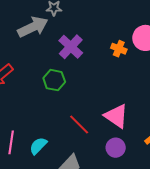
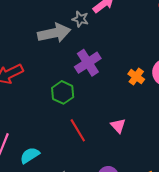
pink triangle: (116, 116) -> (118, 126), moved, size x0.6
red line: (79, 124) -> (78, 130), moved

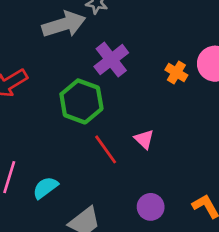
green hexagon: (63, 92) -> (81, 101), size x1.4
pink triangle: (118, 126) -> (144, 139), moved

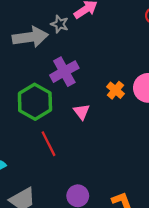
pink triangle: (144, 139) -> (82, 112), moved

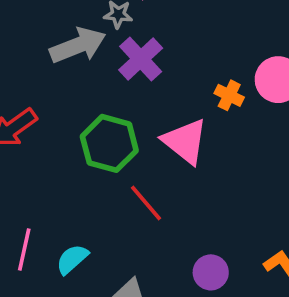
purple cross: (64, 72) -> (141, 59), moved
pink triangle: (82, 112) -> (185, 141), size x1.8

